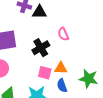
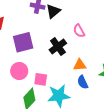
black triangle: (39, 12) -> (53, 11), turned -35
pink square: (45, 73) -> (41, 79), moved

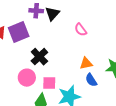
purple square: (23, 42) -> (19, 32), moved
black cross: (58, 47) -> (39, 57), moved

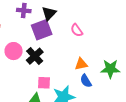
purple cross: (36, 11) -> (24, 11), moved
purple square: (19, 32) -> (42, 30), moved
pink circle: (27, 78) -> (14, 51), moved

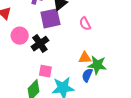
green star: (110, 69) -> (97, 65), moved
blue semicircle: (86, 81) -> (87, 75), turned 48

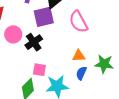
pink semicircle: (85, 24) -> (79, 22), size x1.6
green star: (97, 65) -> (104, 64), moved

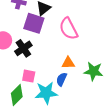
purple square: (44, 17) -> (34, 23), turned 30
blue semicircle: (81, 73) -> (62, 79), moved

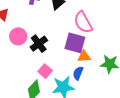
purple square: (34, 23) -> (75, 43), moved
pink square: (29, 76) -> (45, 71), turned 32

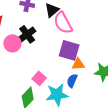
pink semicircle: (83, 22) -> (63, 23), moved
black cross: (39, 44) -> (27, 34), moved

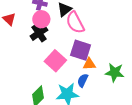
pink circle: (12, 43) -> (41, 19), moved
pink square: (39, 78) -> (55, 61), moved, size x1.5

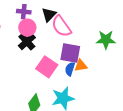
green star: (115, 72) -> (106, 40), moved
blue semicircle: (83, 80) -> (70, 69), moved

